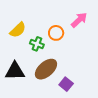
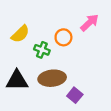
brown ellipse: (46, 69) -> (52, 78), turned 35

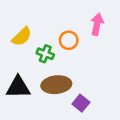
pink arrow: (90, 23) -> (97, 24), turned -36

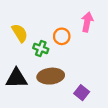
yellow semicircle: (22, 37) -> (20, 33), turned -78
purple square: (81, 103) -> (82, 93), moved

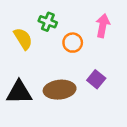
green cross: (41, 48) -> (48, 22), moved
purple square: (82, 93) -> (96, 79), moved

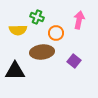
yellow semicircle: (23, 39) -> (18, 30), turned 120
brown ellipse: (60, 90) -> (42, 52), moved

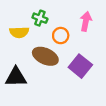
brown ellipse: (42, 52) -> (45, 56), turned 30
purple square: (74, 61) -> (80, 66), size x1.5

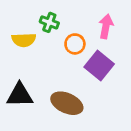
brown ellipse: (45, 56) -> (67, 103), moved
purple square: (80, 66) -> (99, 66), moved

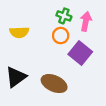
green cross: (49, 22) -> (64, 16), moved
black triangle: (20, 95) -> (16, 77), turned -35

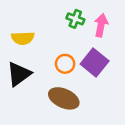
orange circle: (61, 36) -> (65, 64), moved
black triangle: (16, 77) -> (19, 74), moved

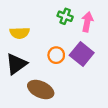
brown ellipse: (64, 98) -> (41, 90), moved

